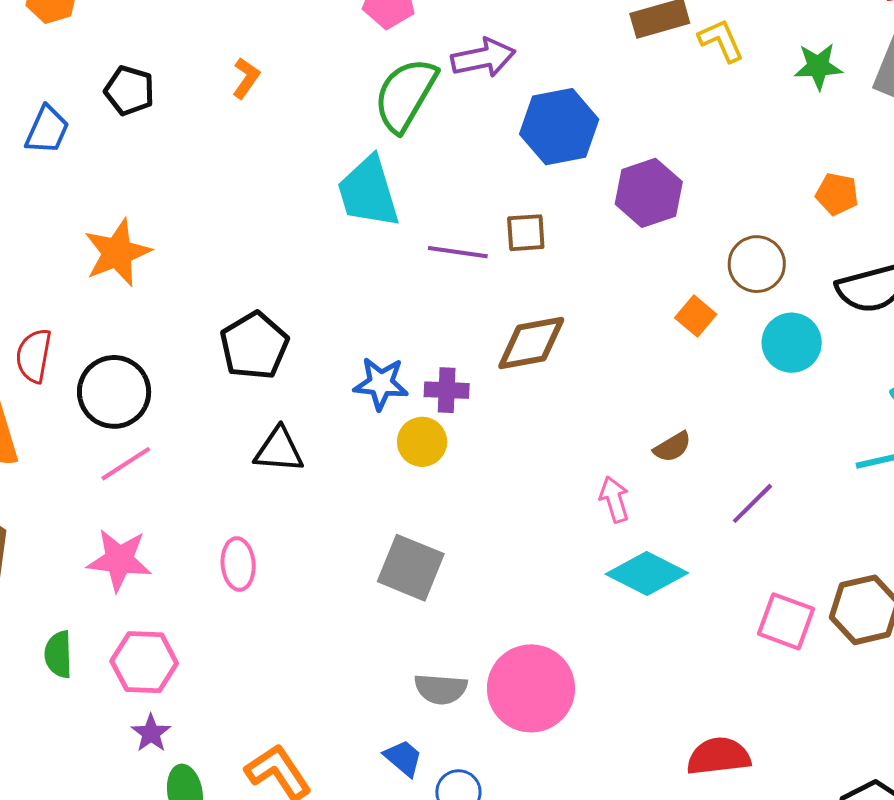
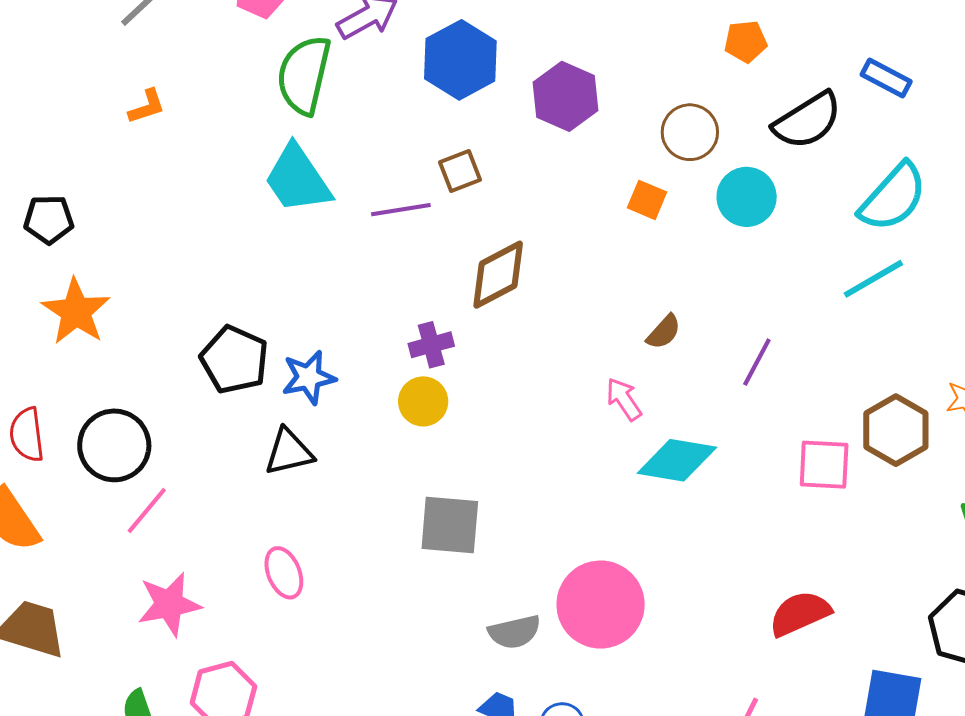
orange L-shape: (246, 78) -> (147, 106), turned 54
black pentagon: (129, 91) -> (49, 219), moved
blue star: (381, 383) -> (309, 377), moved

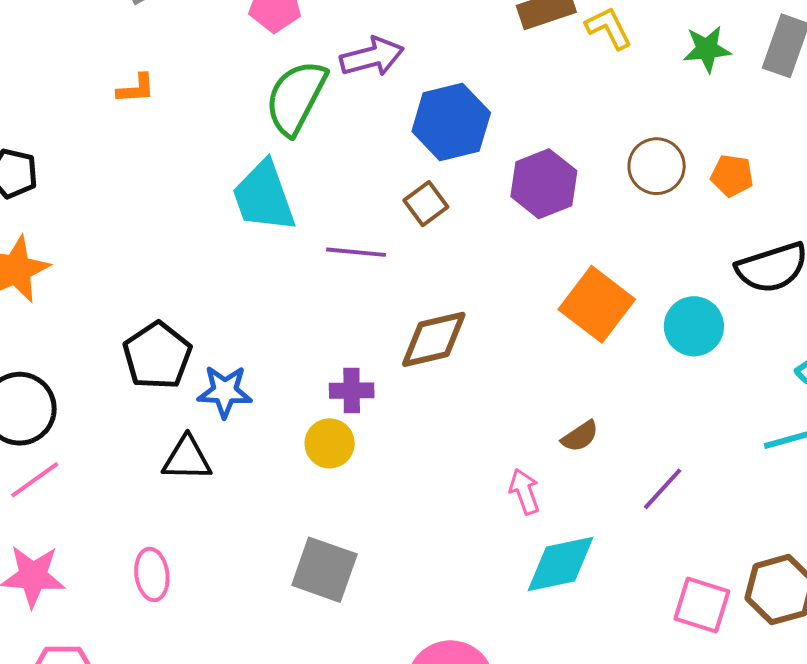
brown circle: (690, 132) -> (657, 166), moved
brown square: (460, 171) -> (426, 204), moved, turned -30
orange square: (647, 200) -> (597, 304), size x1.8
cyan diamond: (677, 460) -> (561, 564), turned -36

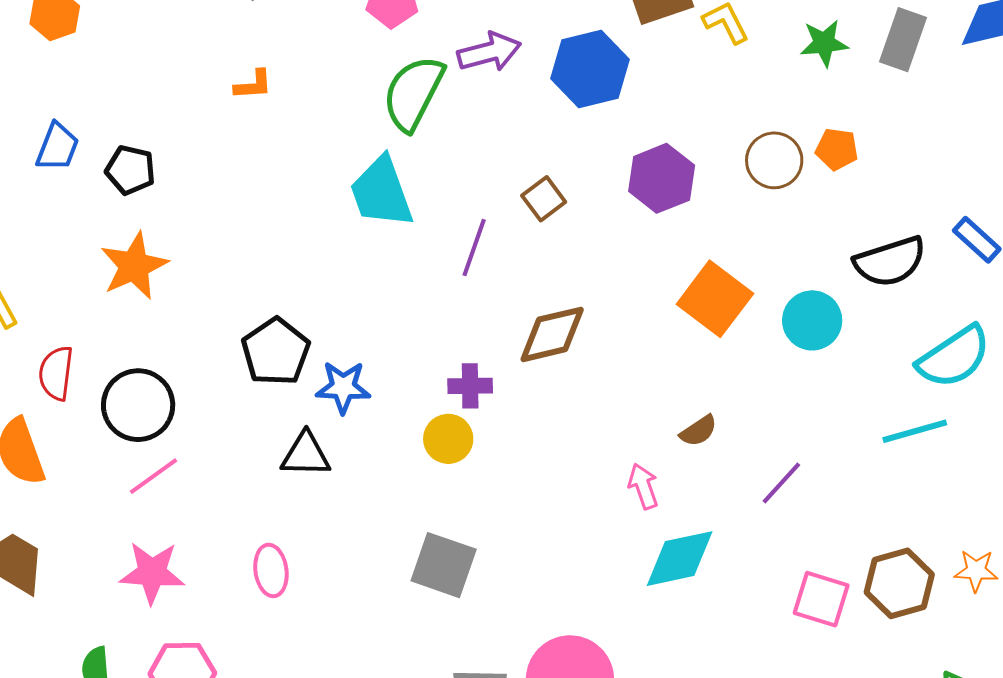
blue hexagon: (451, 122) -> (590, 69), moved
orange pentagon: (732, 176) -> (837, 149), moved
purple line: (356, 252) -> (474, 248), turned -76

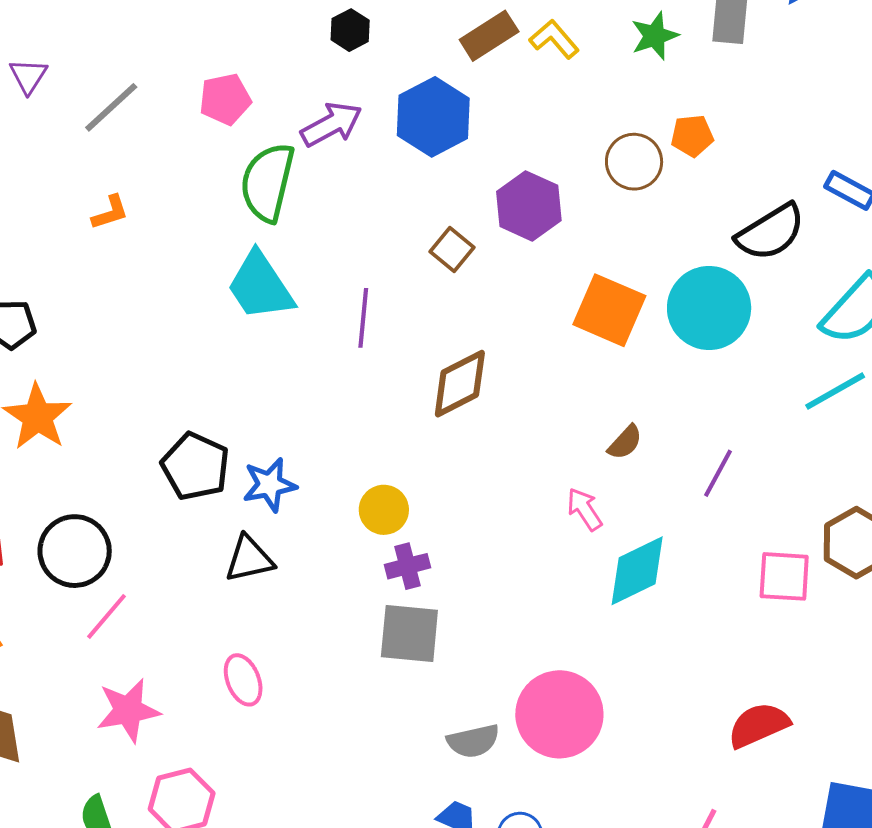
brown square: (544, 199) -> (452, 249), moved
cyan circle: (812, 320) -> (709, 308), size x1.4
purple cross: (470, 386) -> (408, 566), moved

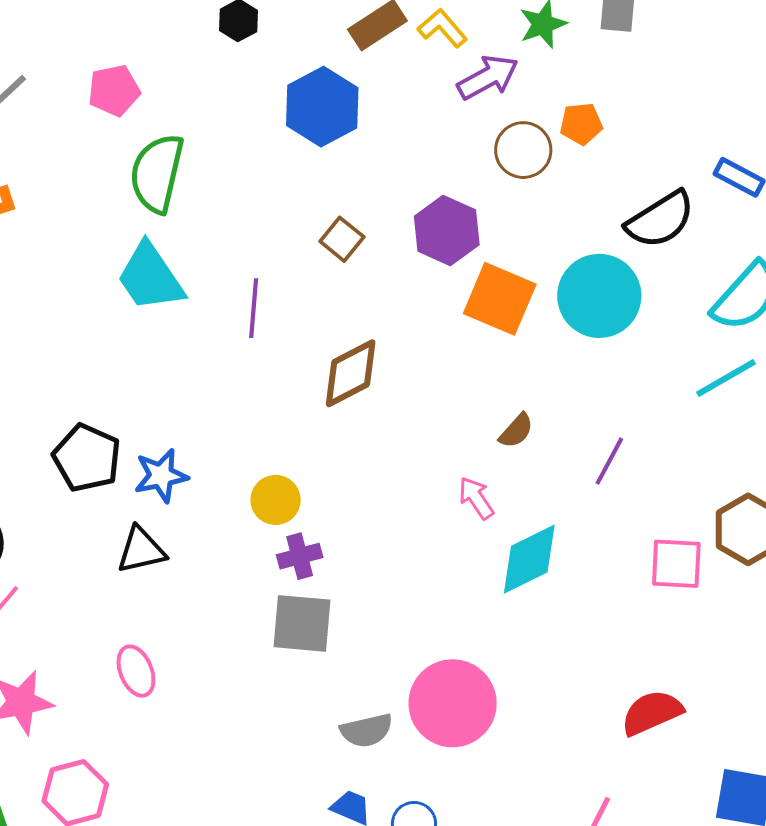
purple arrow: (331, 124) -> (488, 77), moved
purple hexagon: (529, 206) -> (447, 230), moved

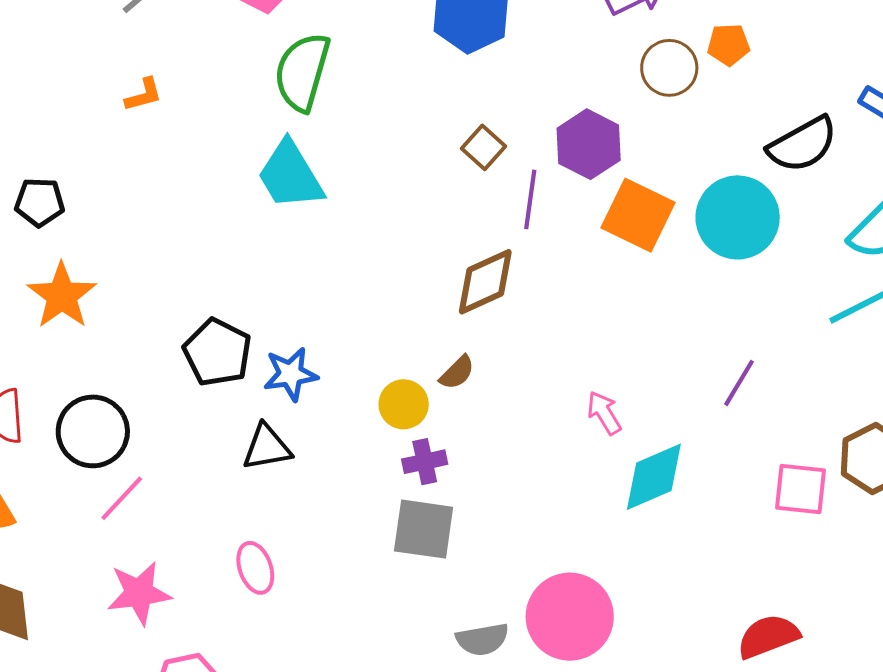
purple line: (254, 308) -> (530, 199), moved
brown semicircle: (516, 431) -> (457, 373), moved

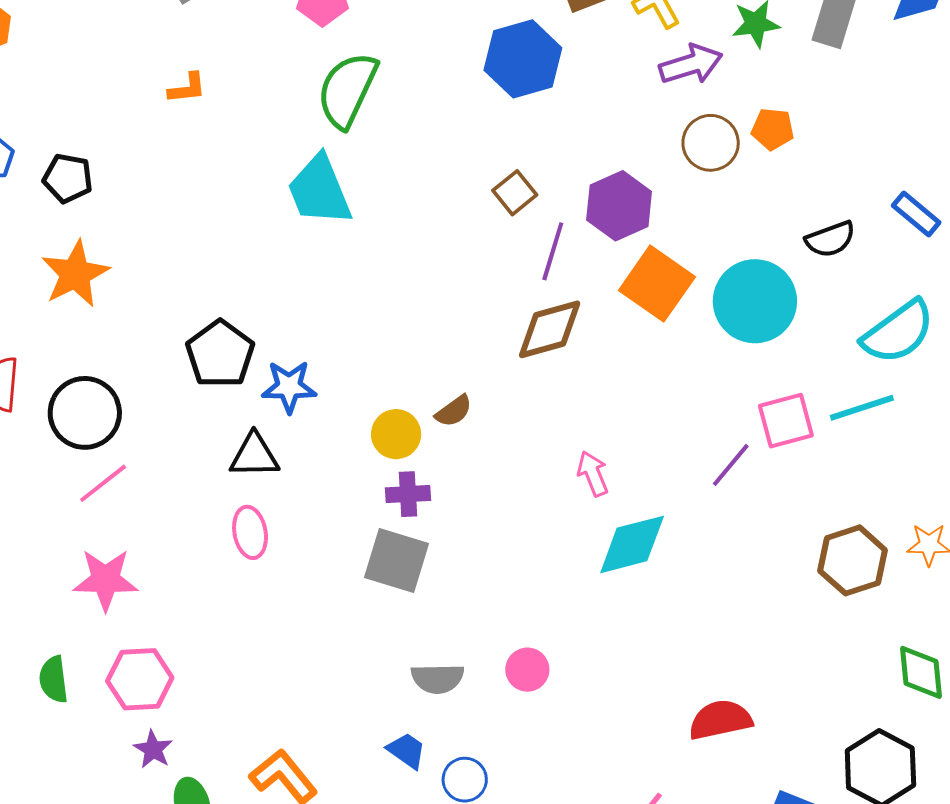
black semicircle: (802, 145) -> (830, 239), size x0.7
brown diamond: (485, 282) -> (550, 329), moved
pink square: (800, 489) -> (786, 421), moved, turned -30
pink ellipse: (255, 568) -> (250, 532), moved
pink circle: (570, 617) -> (527, 670), size x0.5

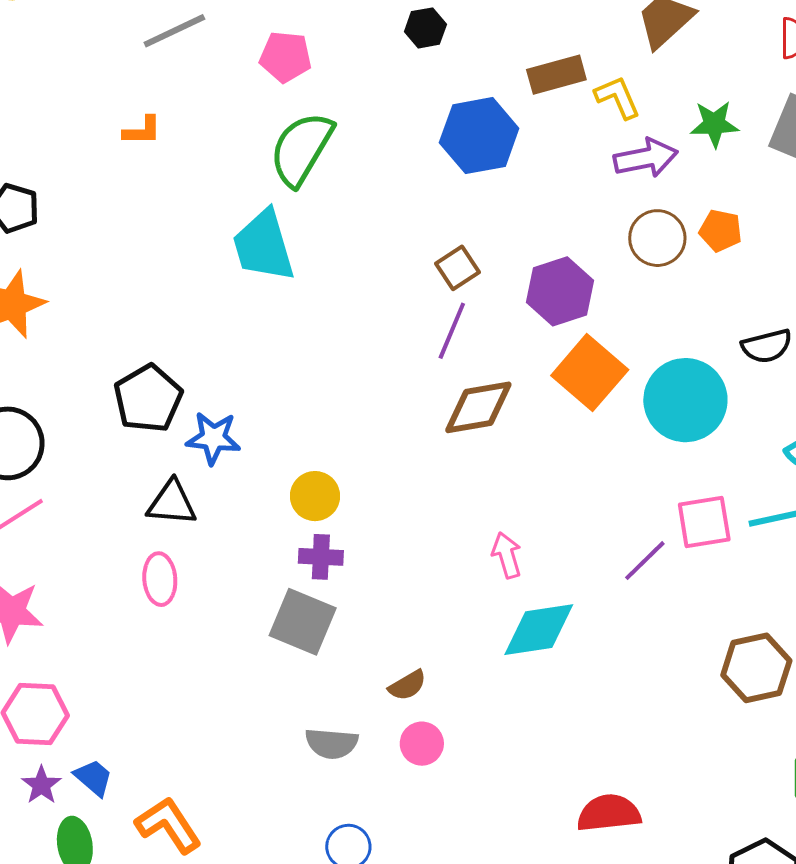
purple line: (553, 251) -> (452, 331), moved
brown semicircle: (454, 411) -> (407, 685), moved
blue trapezoid: (407, 751) -> (93, 778), moved

